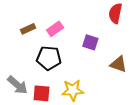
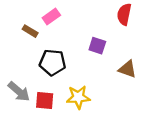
brown rectangle: (28, 29) -> (30, 31), turned 56
pink rectangle: (55, 29) -> (51, 16), moved

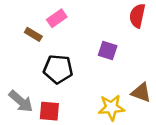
brown triangle: (128, 69) -> (141, 93), moved
yellow star: (78, 97) -> (111, 107), moved

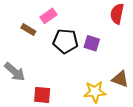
black pentagon: (58, 69) -> (65, 41), moved
gray arrow: (21, 101) -> (15, 72), moved

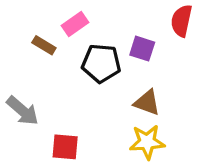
purple square: (92, 43) -> (142, 49), moved
brown triangle: (120, 79) -> (147, 103), moved

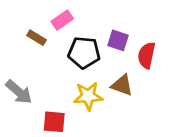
red semicircle: (181, 21) -> (146, 55), moved
yellow star: (147, 142) -> (88, 96), moved

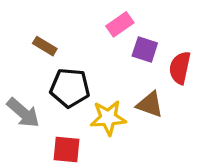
pink rectangle: (62, 20) -> (120, 24), moved
black pentagon: (84, 53) -> (70, 88), moved

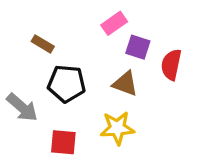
brown triangle: (150, 104) -> (125, 84), moved
yellow star: (108, 118) -> (117, 128), moved

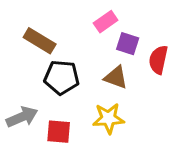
brown rectangle: (43, 44) -> (40, 41), size x1.5
gray arrow: (22, 107) -> (22, 117), moved, turned -64

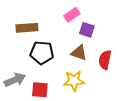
brown rectangle: (40, 41) -> (27, 28), turned -35
red semicircle: (158, 60) -> (105, 60), moved

